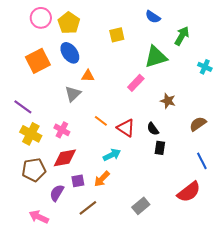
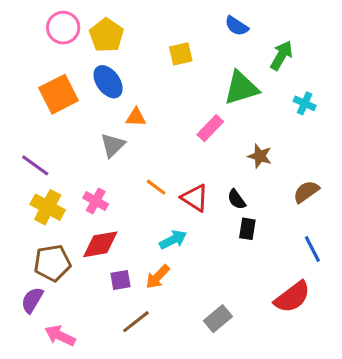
cyan cross: (205, 67) -> (305, 103), moved
purple semicircle: (57, 193) -> (32, 300), moved

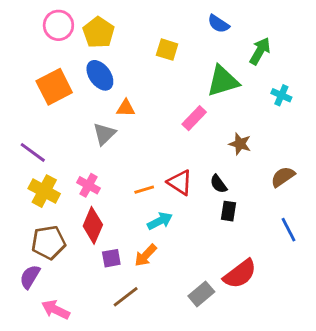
yellow square: (181, 54) -> (167, 50), turned 30
orange line: (156, 187) -> (144, 190), moved, turned -54
red diamond: (100, 244) -> (93, 225), turned -57
red semicircle: (292, 297) -> (240, 274), moved

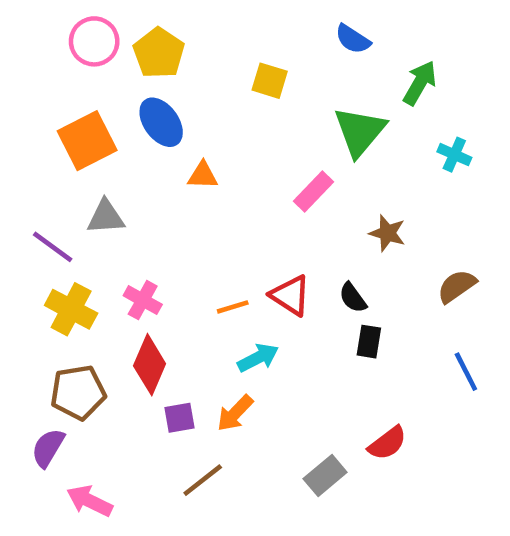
green triangle: (223, 81) -> (360, 131), turned -33
gray triangle: (104, 134) -> (106, 217), moved, turned 40
red semicircle: (240, 274) -> (387, 443), size x0.7

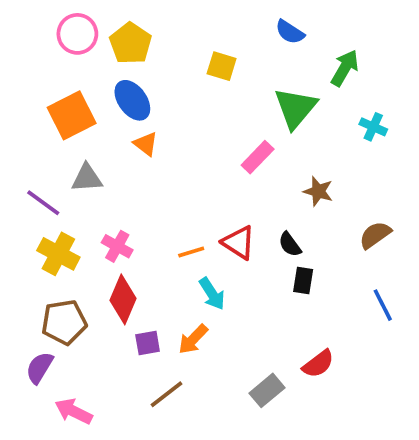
orange triangle: (203, 175) -> (146, 144), moved, turned 36
cyan arrow: (258, 358) -> (212, 294), turned 84

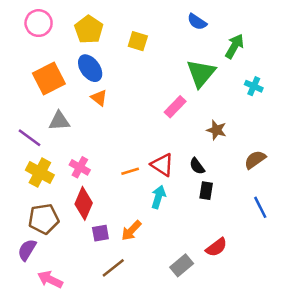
pink circle: (77, 34) -> (39, 23), moved
yellow square: (222, 66) -> (138, 41), moved
cyan arrow: (212, 294) -> (158, 197), moved, turned -130

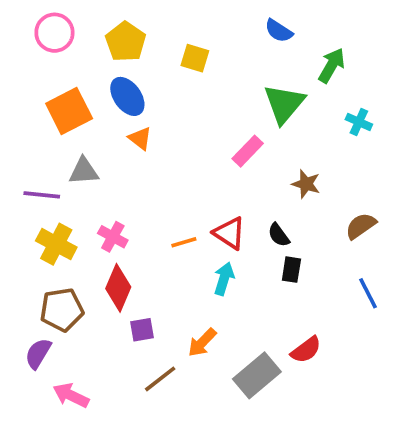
purple line: (30, 138) -> (42, 195), turned -30
orange arrow: (131, 231) -> (202, 342), moved
gray rectangle: (182, 265) -> (257, 375), size x1.4

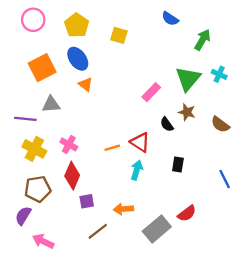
green triangle: (284, 104) -> (188, 79), moved
brown semicircle: (361, 226) -> (220, 124), moved, turned -108
black semicircle: (279, 235) -> (167, 124), moved
orange arrow: (202, 342) -> (123, 209), turned 42

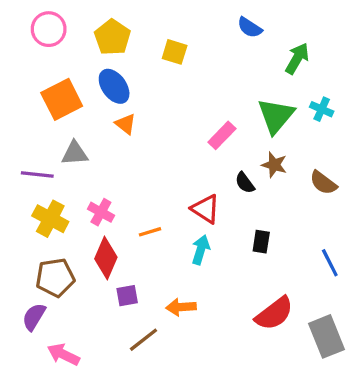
orange line: (112, 148) -> (150, 232), moved
red semicircle: (187, 213) -> (274, 314), size x1.4
gray rectangle: (157, 229) -> (327, 336), moved, turned -72

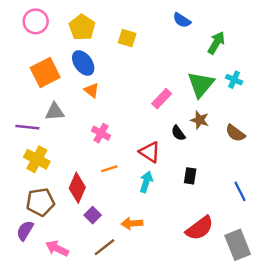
pink cross: (101, 212) -> (101, 133), moved
purple square: (127, 296) -> (93, 215), turned -35
pink arrow: (63, 354) -> (57, 248), moved

